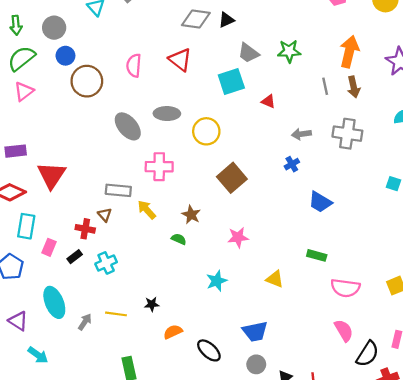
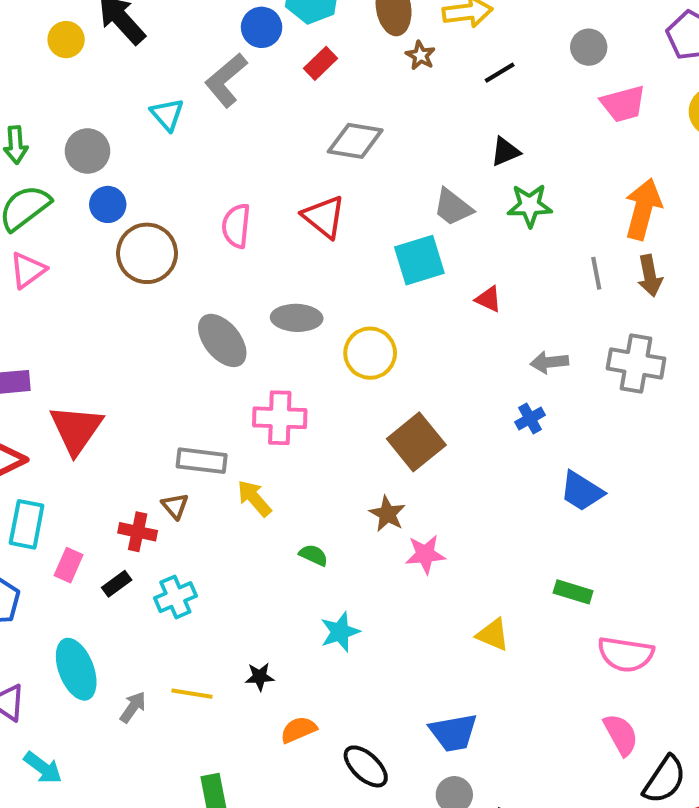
black triangle: (226, 20) -> (505, 152), moved
brown star: (191, 215) -> (387, 514), moved
cyan star: (217, 281) -> (340, 632), moved

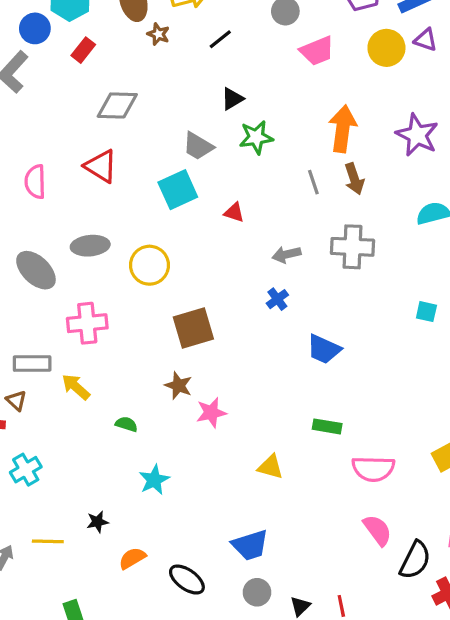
brown square: (416, 442) -> (193, 328), turned 30

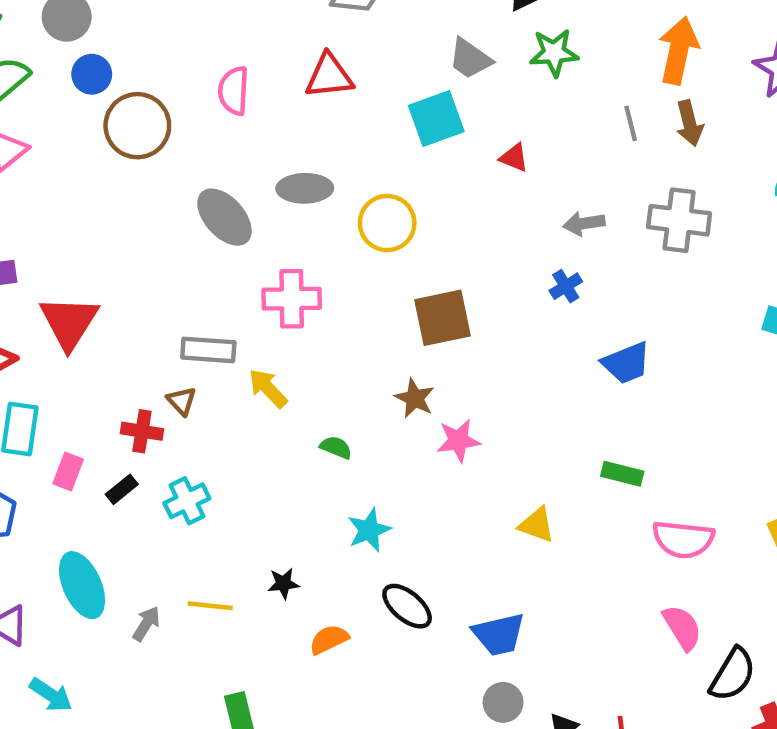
red triangle: (101, 166) -> (329, 76), turned -42
blue trapezoid: (324, 349) -> (626, 363), turned -51
black ellipse: (187, 580) -> (407, 606), moved

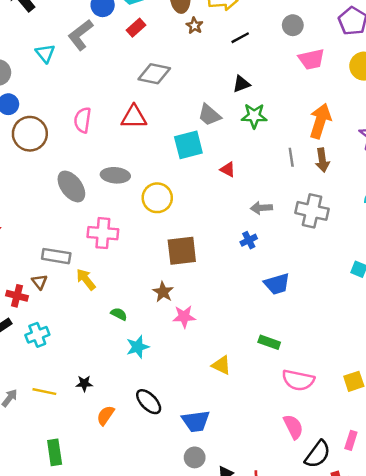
cyan star: (369, 530) -> (138, 347), moved
orange semicircle: (329, 639) -> (106, 415), turned -35

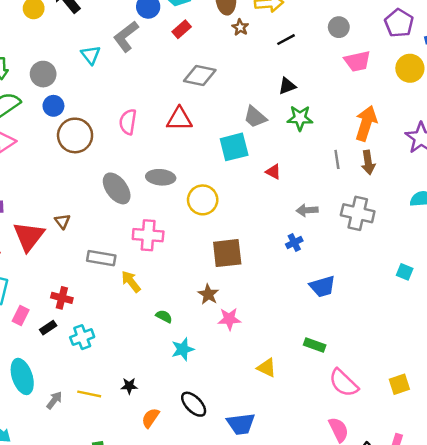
brown triangle: (39, 282) -> (62, 221), moved
pink semicircle: (298, 380) -> (344, 383), turned 32

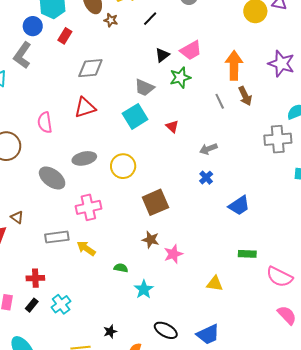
pink trapezoid: (357, 61) -> (191, 50), moved
red triangle: (273, 172) -> (172, 126), turned 32
gray cross: (358, 213) -> (278, 139), moved

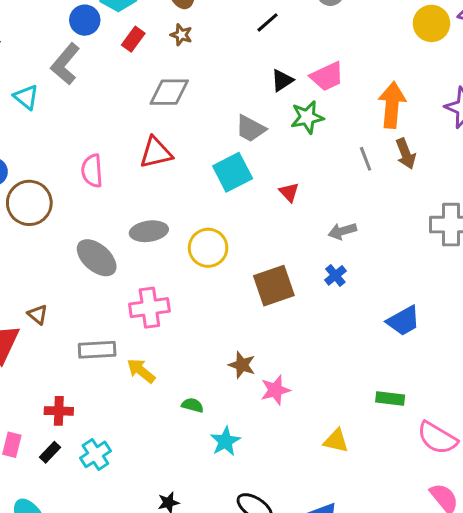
brown star: (111, 20) -> (181, 35), moved
brown square: (155, 202) -> (274, 286), moved
blue trapezoid: (239, 206) -> (403, 321), moved

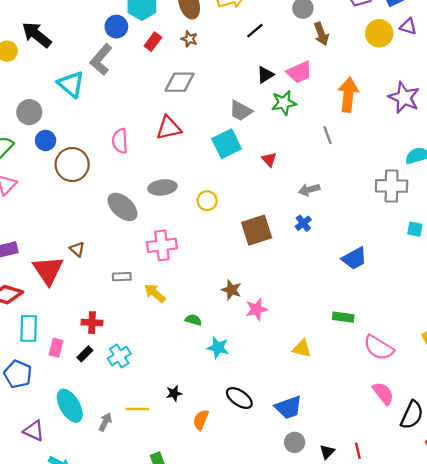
cyan triangle: (26, 97) -> (71, 84), size x1.4
brown arrow: (406, 154) -> (321, 34), moved
yellow circle: (208, 248) -> (207, 201), size x0.7
gray rectangle: (97, 350) -> (122, 277), size x0.7
cyan star: (225, 441) -> (218, 348), turned -30

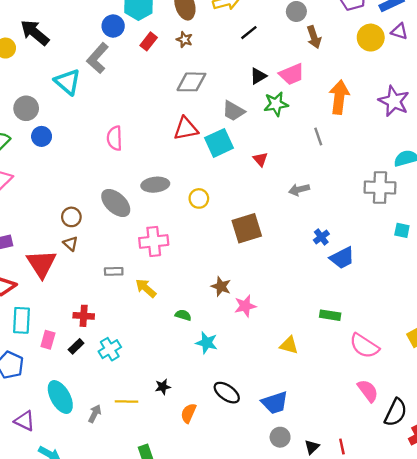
gray diamond: (180, 82) -> (191, 82), moved
red triangle: (169, 128) -> (186, 129), moved
brown circle: (72, 165) -> (71, 217), moved, size x0.6
blue cross: (303, 223) -> (321, 237), moved

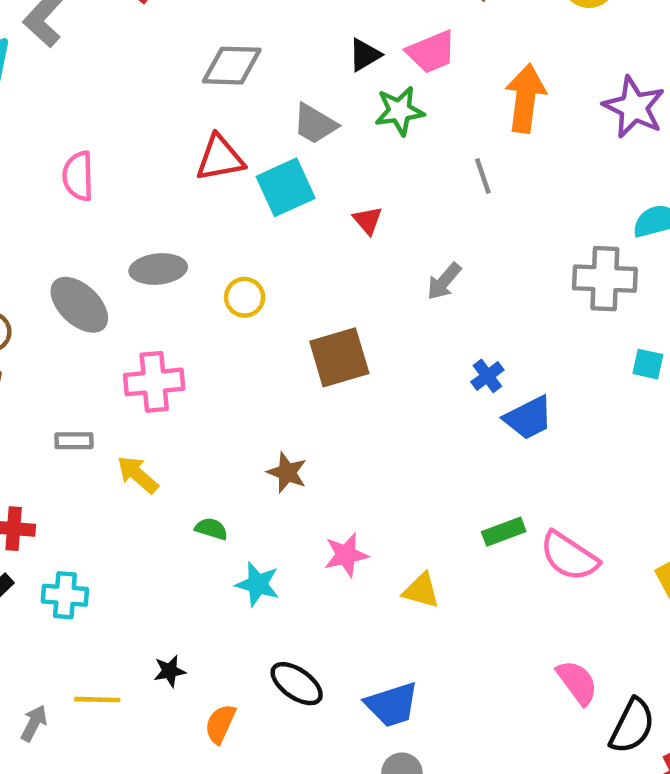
gray arrow: (299, 190) -> (444, 281), turned -36
pink star: (245, 306) -> (346, 555), moved
green rectangle: (330, 315) -> (504, 532), turned -30
pink semicircle: (364, 346) -> (569, 556), moved
cyan cross: (110, 349) -> (65, 595), turned 35

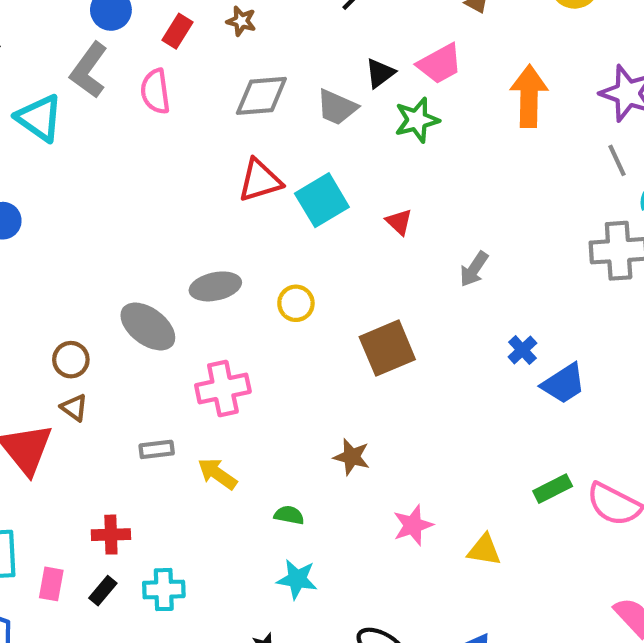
gray trapezoid: (315, 124) -> (337, 107), moved
pink semicircle: (78, 176) -> (155, 91), moved
gray line: (483, 176) -> (617, 160), moved
cyan star: (258, 584) -> (297, 579), moved

